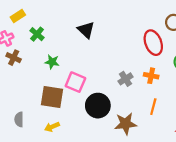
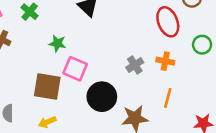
green star: (52, 62) -> (57, 43), moved

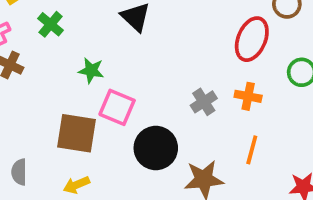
red ellipse: (168, 22) -> (252, 39), turned 44

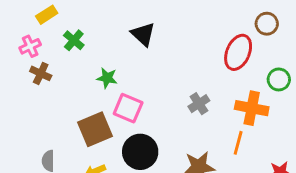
orange cross: (248, 96) -> (252, 108), moved, size x1.5
brown square: (76, 133) -> (95, 129), turned -32
black circle: (156, 148) -> (140, 152), moved

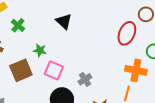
gray cross: (199, 104) -> (85, 79), moved
brown square: (95, 129) -> (21, 70), moved

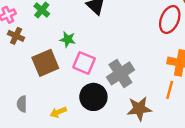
gray cross: (85, 79) -> (120, 73), size x1.6

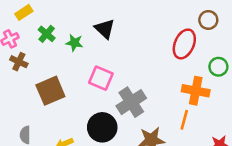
green star: (68, 39) -> (74, 43), moved
pink square: (84, 63) -> (101, 78), moved

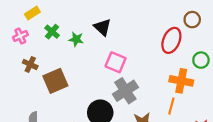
brown cross: (19, 62) -> (30, 64), moved
pink square: (101, 78) -> (116, 62), moved

